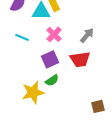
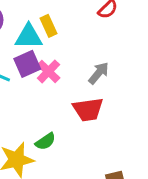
purple square: (50, 59) -> (27, 64), moved

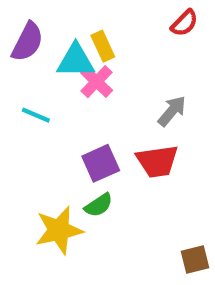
purple square: (27, 64) -> (101, 163), moved
pink cross: (48, 71) -> (97, 82), moved

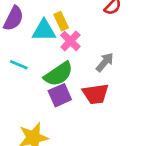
pink cross: (97, 82) -> (70, 41), moved
green semicircle: (99, 205) -> (58, 74), moved, size x1.6

